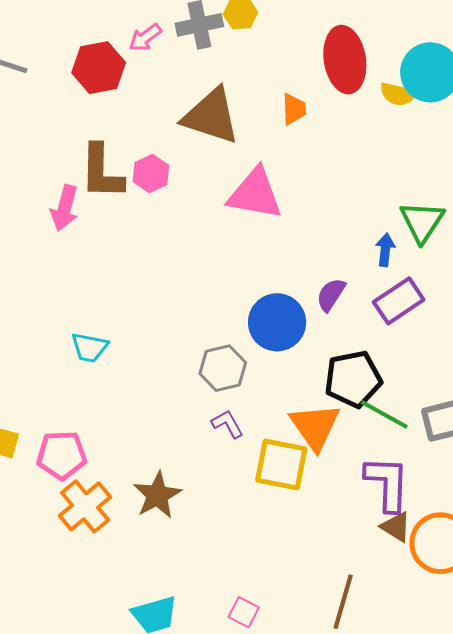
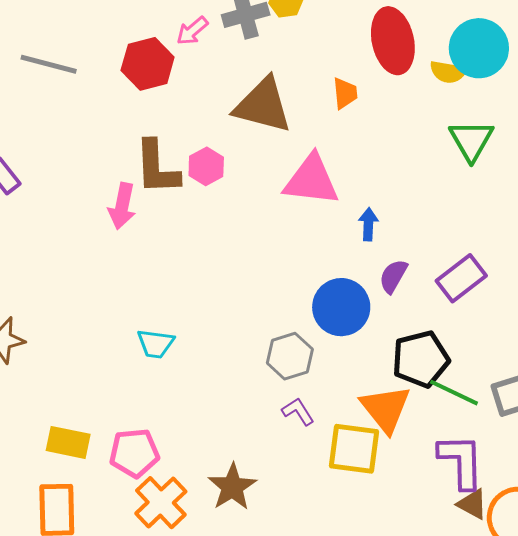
green triangle: (422, 222) -> (471, 140), moved
blue arrow: (385, 250) -> (368, 224), moved

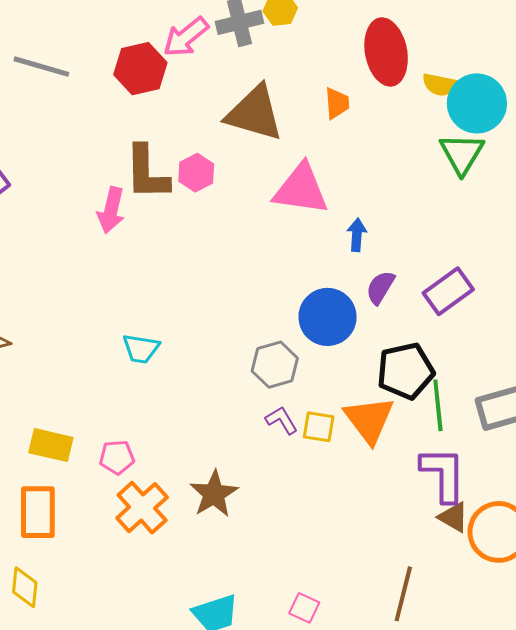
pink arrow: (192, 31) -> (186, 37), size x1.4
cyan circle: (479, 48) -> (477, 103), moved
green line: (454, 393) -> (438, 405), turned 57
yellow square: (354, 449) -> (319, 427), moved, size x0.6
pink pentagon: (134, 453) -> (117, 457), size x0.7

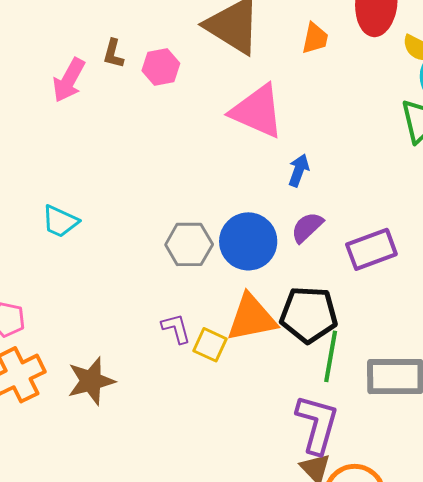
brown L-shape: (147, 173) -> (113, 54), size x0.5
gray hexagon: (275, 365) -> (189, 244), moved
orange triangle: (369, 420) -> (252, 318), moved, turned 40

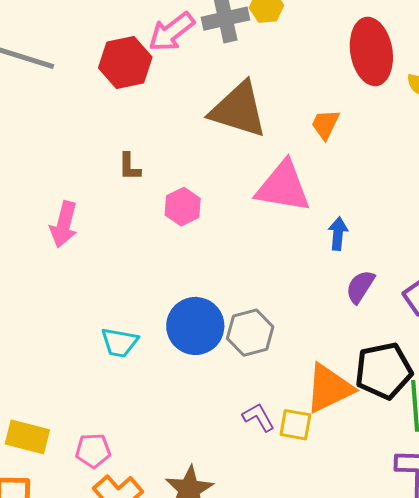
orange trapezoid: (315, 38) -> (325, 124), moved, turned -152
pink hexagon: (161, 67) -> (183, 207), moved
pink arrow: (69, 80) -> (64, 224), moved
blue circle: (248, 241) -> (195, 326), moved

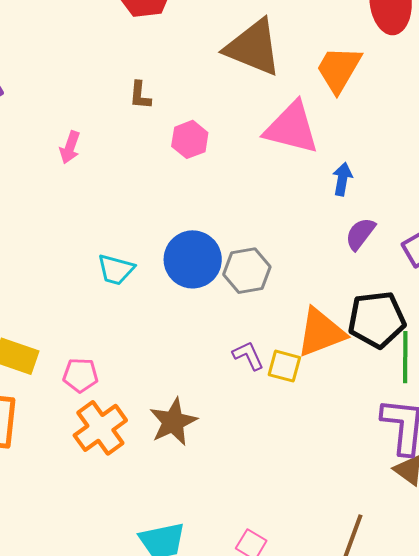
orange trapezoid: (325, 124) -> (339, 69), size x1.6
pink arrow: (64, 224) -> (70, 147), size x0.7

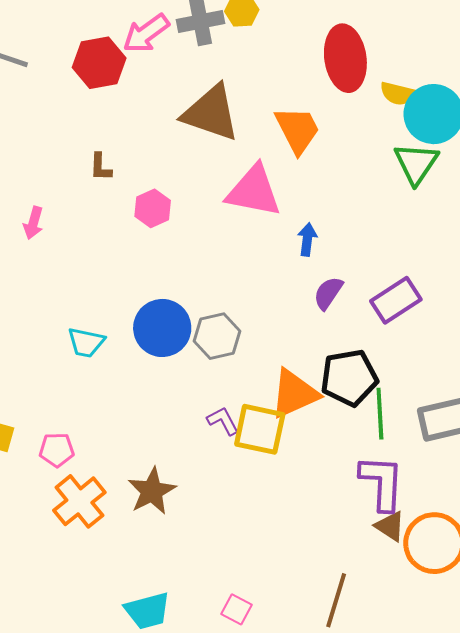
orange trapezoid: (339, 69) -> (297, 130), turned 126
yellow square: (284, 366) -> (260, 429), size x1.6

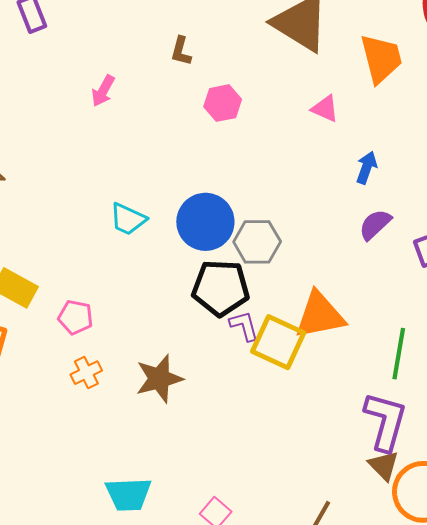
pink triangle: (254, 191) -> (325, 109), size x0.5
black pentagon: (349, 378) -> (221, 288), moved
orange cross: (79, 501) -> (86, 373), size x0.6

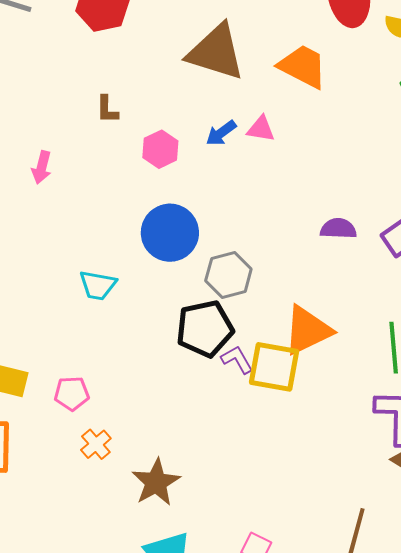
orange trapezoid: (381, 59) -> (303, 66), turned -34
blue arrow: (367, 168) -> (221, 133), moved, turned -132
blue circle: (205, 222) -> (170, 233), moved
purple semicircle: (375, 225) -> (338, 229), turned 60
brown star: (159, 379) -> (156, 482), moved

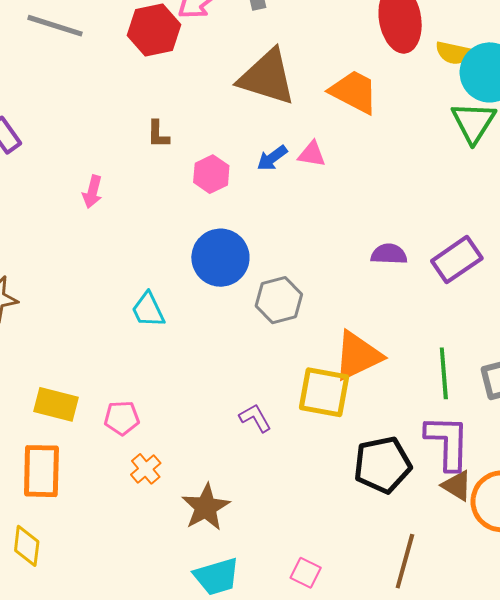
cyan trapezoid: (98, 285) -> (148, 310), turned 54
black pentagon: (205, 329) -> (382, 465), moved
purple L-shape: (237, 360) -> (255, 418), moved

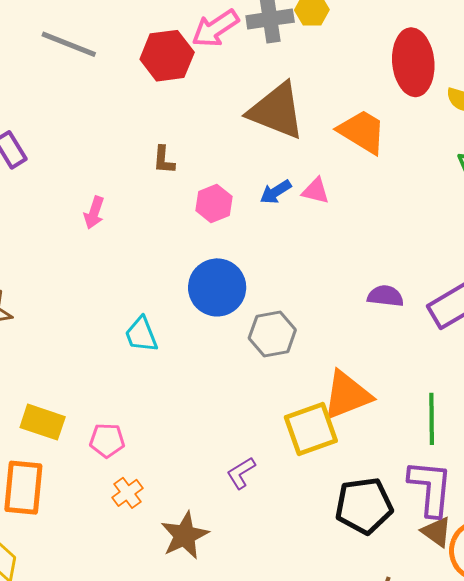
yellow square: (324, 392) -> (311, 429), turned -34
purple L-shape: (255, 418) -> (241, 473), moved, turned -96

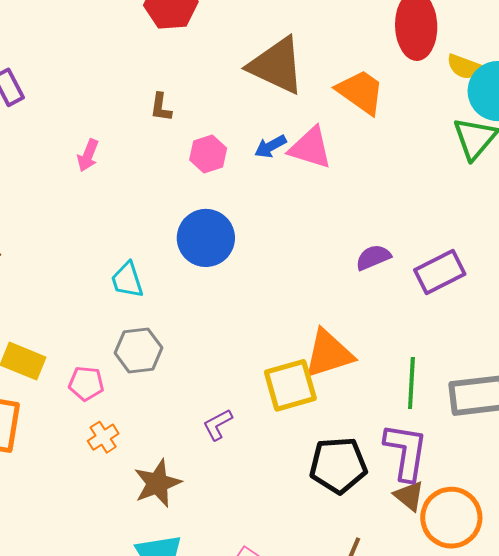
pink triangle: (316, 191) -> (310, 148), size x1.6
purple semicircle: (385, 296) -> (373, 257), turned -33
gray hexagon: (272, 334) -> (138, 350), moved

